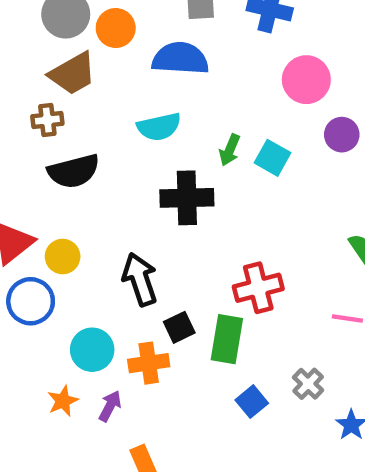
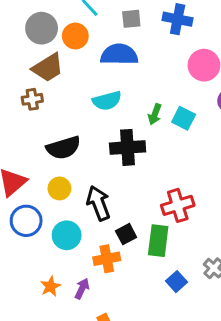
black semicircle: (74, 171) -> (63, 148), moved
yellow circle: (63, 257) -> (59, 188), moved
cyan circle: (92, 350) -> (67, 235), moved

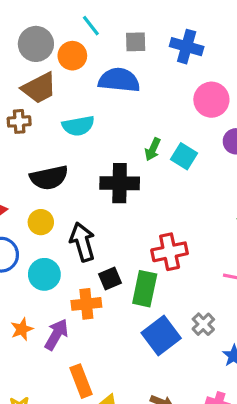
cyan semicircle: (107, 101) -> (78, 126), moved
blue square: (177, 282) -> (161, 336), size x1.6
purple arrow: (82, 289) -> (56, 334), size x1.4

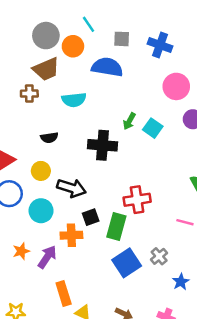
black semicircle: (49, 178) -> (49, 138), size x0.6
black arrow: (82, 242) -> (71, 188), turned 120

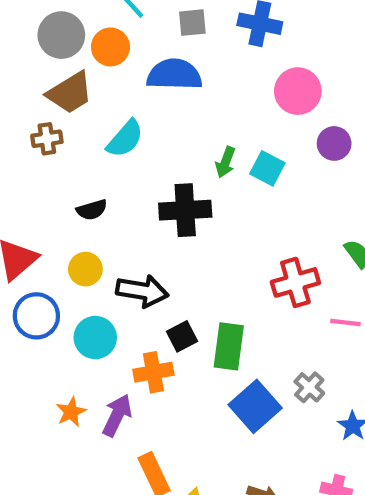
cyan semicircle: (74, 100) -> (125, 139), turned -35
red cross: (137, 200) -> (295, 282), moved

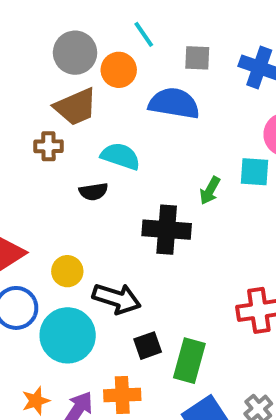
cyan semicircle: (125, 139) -> (120, 156), turned -120
cyan square: (267, 168) -> (255, 172), moved, turned -32
black semicircle: (92, 210) -> (93, 192), moved
cyan circle: (95, 337) -> (68, 335), size x1.4
orange cross: (153, 372) -> (122, 395), moved

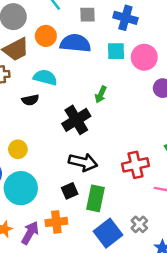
orange circle: (119, 70) -> (46, 36), moved
cyan square: (255, 172) -> (116, 51), moved
black cross: (167, 230) -> (76, 120), turned -32
black arrow: (117, 299) -> (83, 162), moved

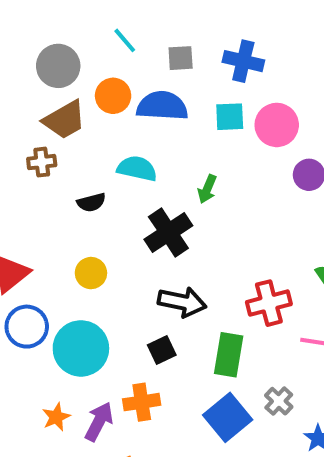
cyan semicircle: (45, 77) -> (137, 168), moved
yellow circle: (18, 149) -> (91, 273), moved
green rectangle: (96, 198) -> (229, 355), moved

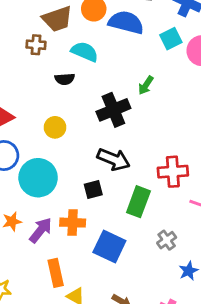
cyan square: (230, 117) -> (171, 39), turned -35
cyan semicircle: (137, 168) -> (85, 52), moved
blue square: (228, 417) -> (109, 246), moved, turned -36

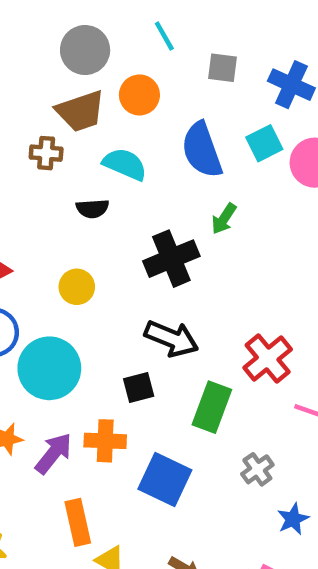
blue semicircle: (126, 22) -> (202, 150), moved, turned -124
red cross: (173, 172) -> (268, 358), turned -36

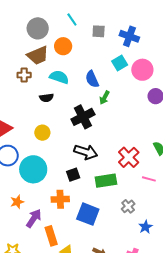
blue semicircle: (202, 150) -> (92, 79), moved, size x0.7
green rectangle: (212, 407) -> (106, 181), turned 65
purple arrow: (54, 453) -> (34, 218), moved

